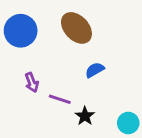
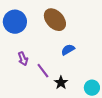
purple line: (60, 99) -> (43, 71), turned 35

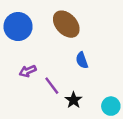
blue semicircle: (68, 50) -> (82, 60), turned -80
purple arrow: (23, 59) -> (28, 71), turned 88

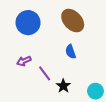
brown ellipse: (66, 24) -> (73, 21), moved
blue circle: (18, 27) -> (28, 23), moved

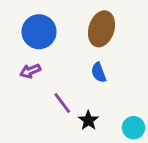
brown ellipse: (73, 21) -> (102, 29), turned 60
purple arrow: (24, 61) -> (30, 71), moved

